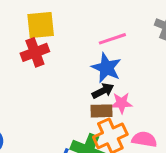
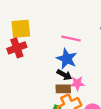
pink line: (112, 39) -> (71, 39), turned 30
black arrow: (103, 91) -> (64, 75), turned 56

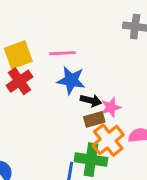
pink line: (71, 39) -> (62, 53), moved
blue star: (67, 59) -> (71, 80), moved

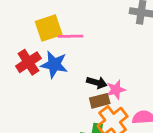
yellow square: (18, 55) -> (49, 28), moved
blue star: (71, 80) -> (54, 65), moved

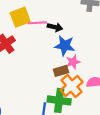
blue star: (54, 65) -> (65, 46), moved
black arrow: (97, 83) -> (55, 27), moved

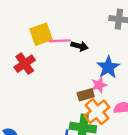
blue star: (65, 46) -> (108, 67), moved, turned 30

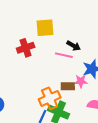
pink line: (60, 41) -> (64, 55), moved
orange cross: (97, 112) -> (50, 98), moved

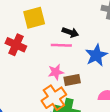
red cross: (26, 48) -> (16, 45), turned -36
pink star: (81, 81) -> (56, 72), moved

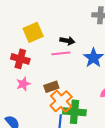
pink star: (56, 72) -> (23, 84), moved
brown rectangle: (72, 80) -> (51, 87), moved

